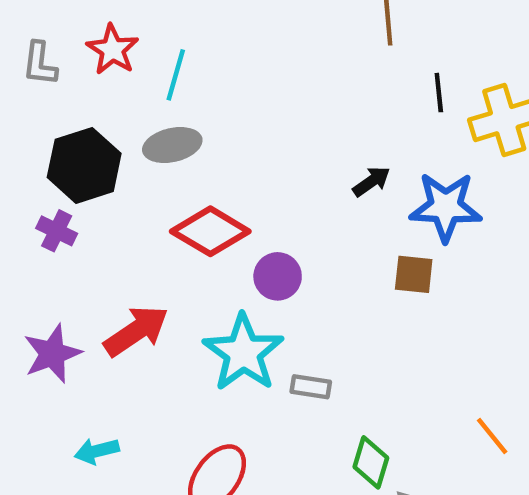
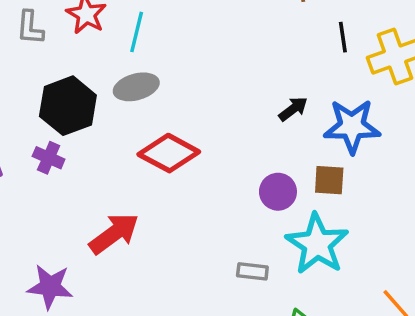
purple circle: (278, 276) -> (278, 192), moved
cyan star: (243, 353) -> (317, 244), moved
purple star: (52, 354) -> (50, 287), moved, turned 30

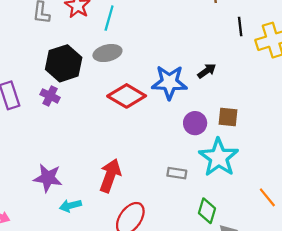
blue star: (352, 126) -> (169, 82), moved
red arrow: (114, 233) -> (110, 176), moved, turned -36

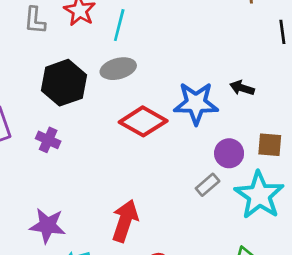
black arrow: (207, 71) -> (242, 88), turned -126
purple cross: (50, 96) -> (48, 140), moved
gray rectangle: (177, 173) -> (208, 185), moved, turned -48

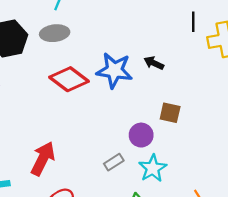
purple circle: (229, 153) -> (141, 135), moved
gray rectangle: (208, 185) -> (114, 162), moved
cyan star: (259, 195) -> (153, 168), moved, size x0.7

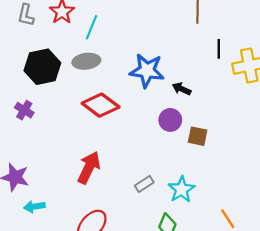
blue star: (114, 70) -> (147, 71), moved
purple circle: (141, 135) -> (170, 120), moved
red arrow: (43, 159) -> (89, 168), moved

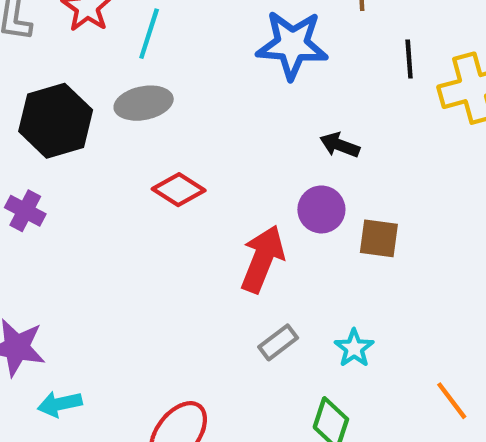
blue star: (147, 71) -> (292, 45), moved
red diamond: (101, 105) -> (179, 190), size x0.7
red arrow: (89, 168) -> (262, 259), moved
cyan star: (181, 189) -> (354, 348), size x0.7

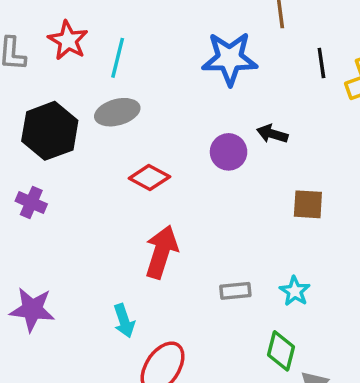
purple circle: (321, 209) -> (229, 152), moved
red arrow: (262, 259) -> (161, 252), moved
gray rectangle: (278, 342) -> (235, 291), turned 36
cyan arrow: (60, 404) -> (124, 321), moved, turned -92

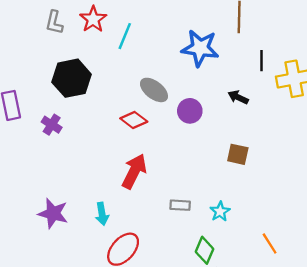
gray ellipse: (117, 112) -> (154, 90), moved, turned 44
black arrow: (272, 134) -> (238, 97), moved
purple star: (32, 309) -> (53, 213), moved

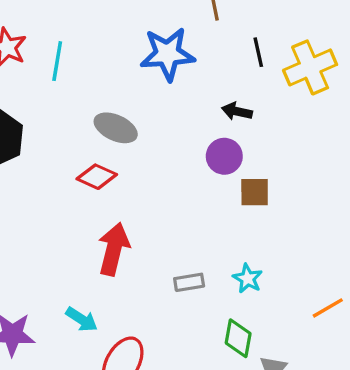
purple circle: (190, 111) -> (224, 156), moved
cyan arrow: (102, 214) -> (82, 319), turned -35
orange line: (270, 243) -> (328, 308), turned -75

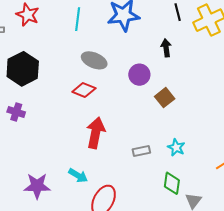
cyan line: (57, 61) -> (78, 19), moved
black arrow: (237, 111) -> (166, 48), turned 72
purple circle: (224, 156) -> (139, 75), moved
brown square: (255, 192) -> (165, 98), moved, turned -36

